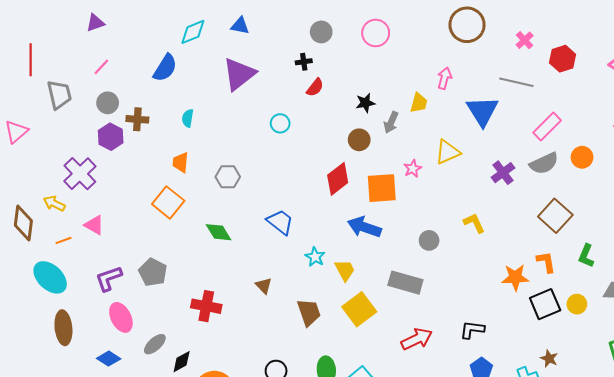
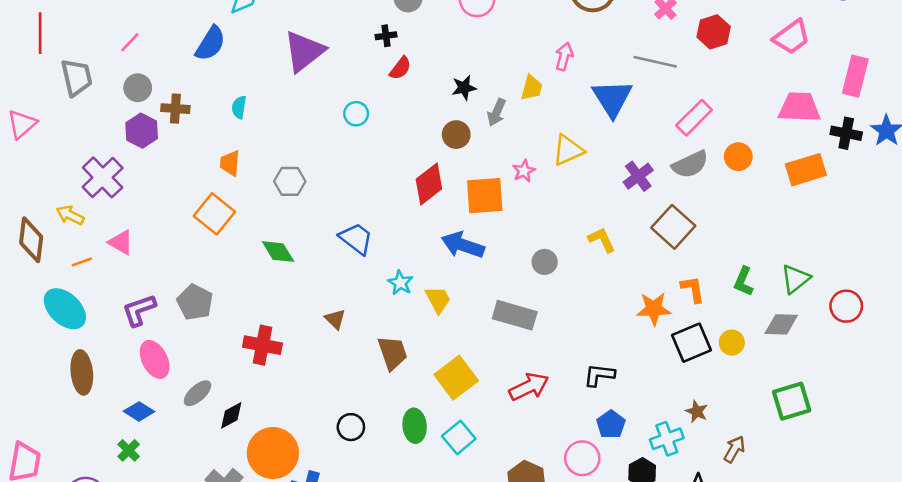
brown square: (555, 216) -> (673, 227), moved
yellow square: (359, 309) -> (456, 378), moved

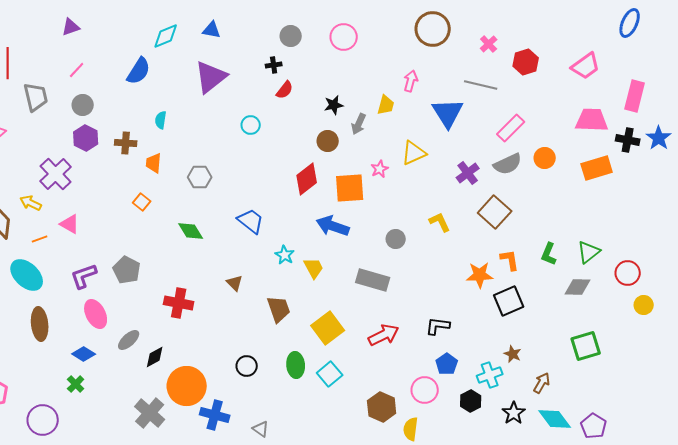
brown cross: (175, 109) -> (126, 143), moved
orange square: (214, 214) -> (142, 202), size x0.6
yellow circle: (732, 343) -> (644, 305), moved

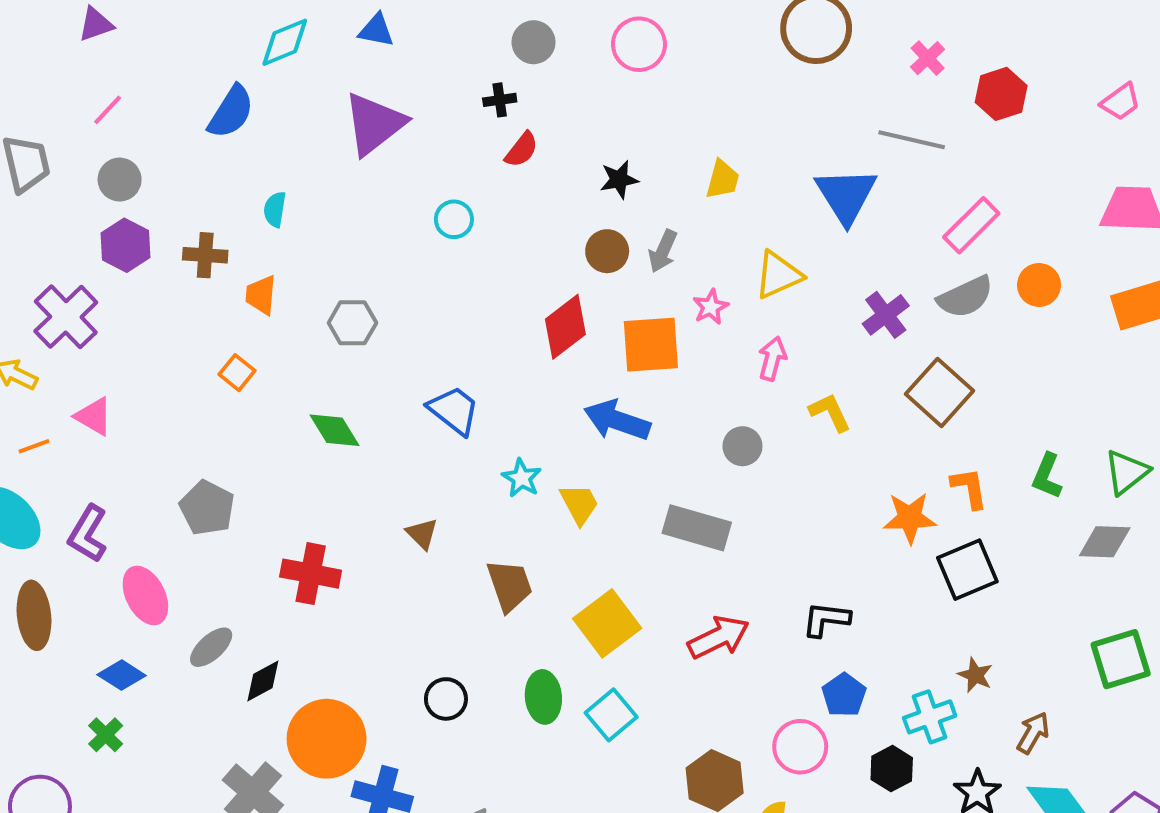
pink trapezoid: (586, 66) -> (1121, 102), size x0.7
pink arrow: (411, 81) -> (772, 359), moved
gray arrow: (359, 124) -> (663, 251), moved
purple L-shape: (84, 276) -> (88, 534), moved, turned -40

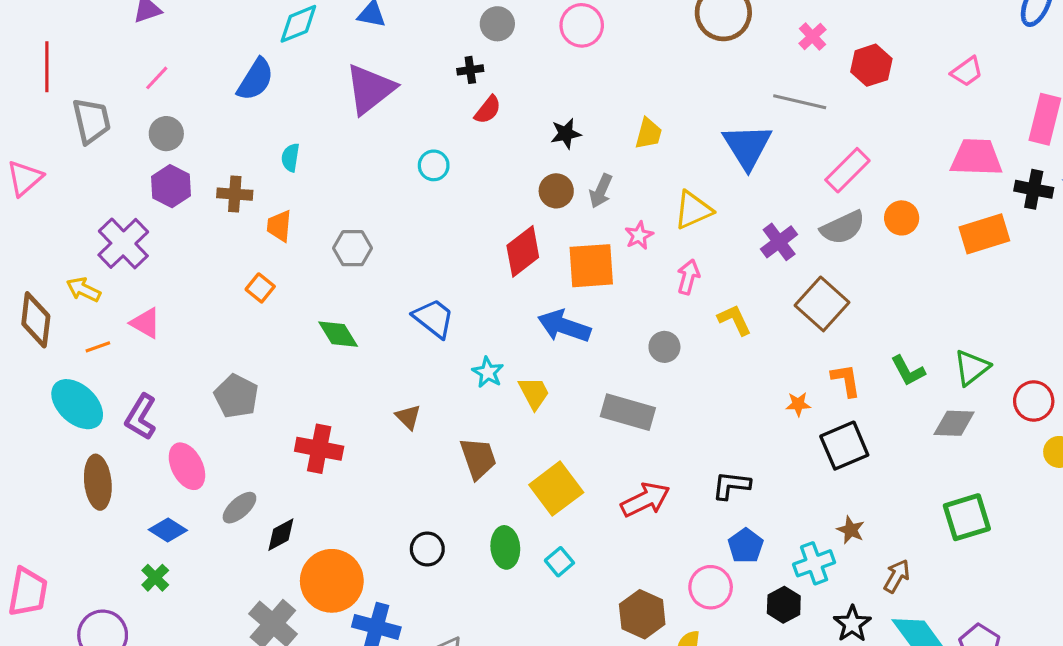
green L-shape: (1047, 476) -> (908, 371), turned -51
orange star: (910, 518) -> (798, 404), size x0.6
cyan square: (611, 715) -> (559, 562), size x0.7

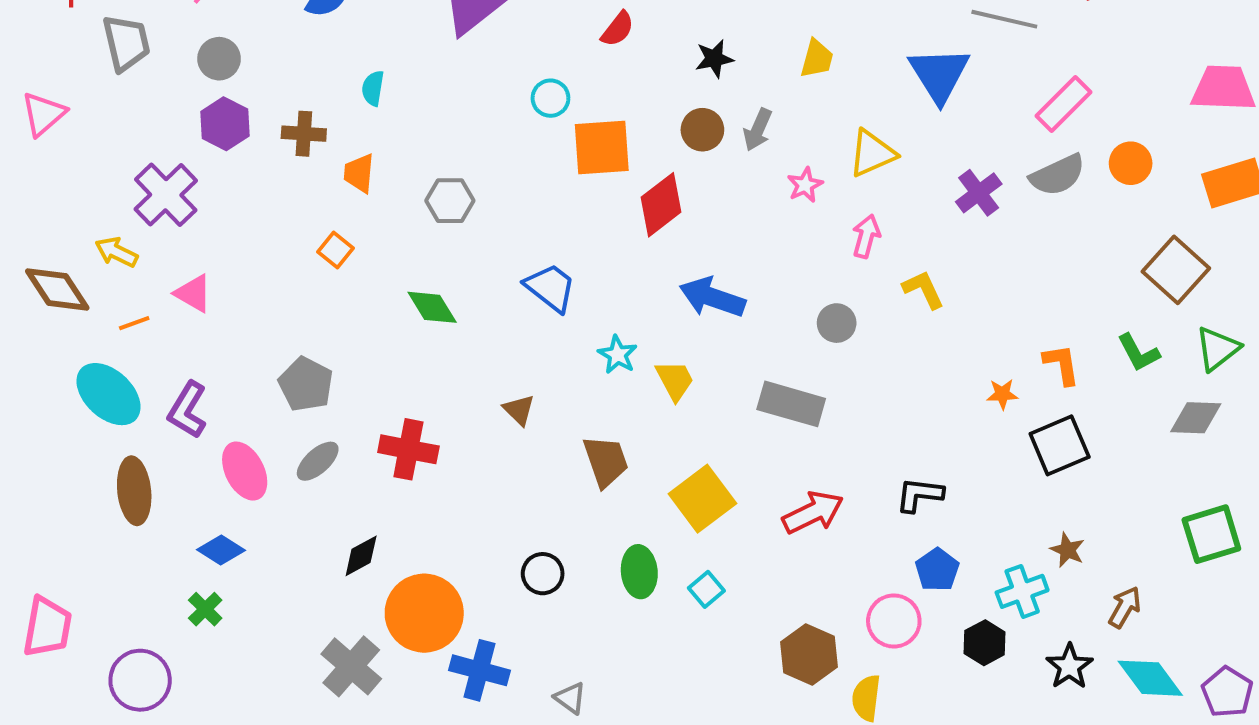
orange square: (591, 266) -> (602, 147), moved
brown square: (822, 304) -> (1176, 270), moved
brown diamond: (36, 320) -> (57, 290), turned -40
gray ellipse: (239, 508) -> (318, 461), moved

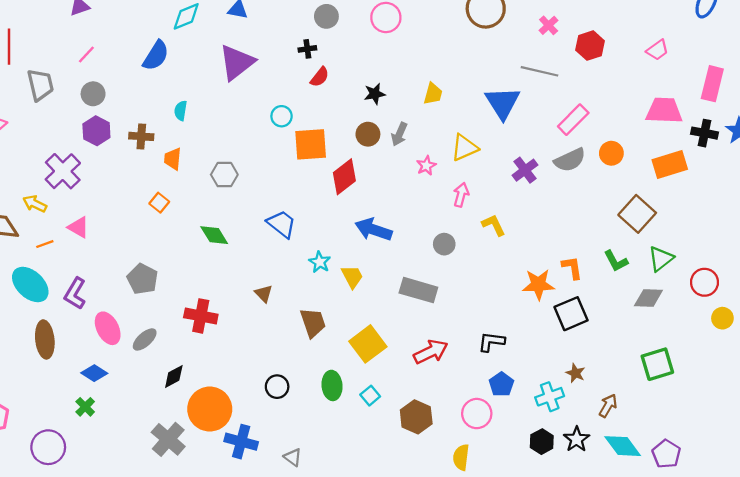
orange star: (1002, 394) -> (538, 285), size x1.8
gray ellipse: (318, 461) -> (145, 339), moved
black hexagon: (985, 643) -> (542, 442), moved
brown hexagon: (809, 655) -> (416, 417), moved

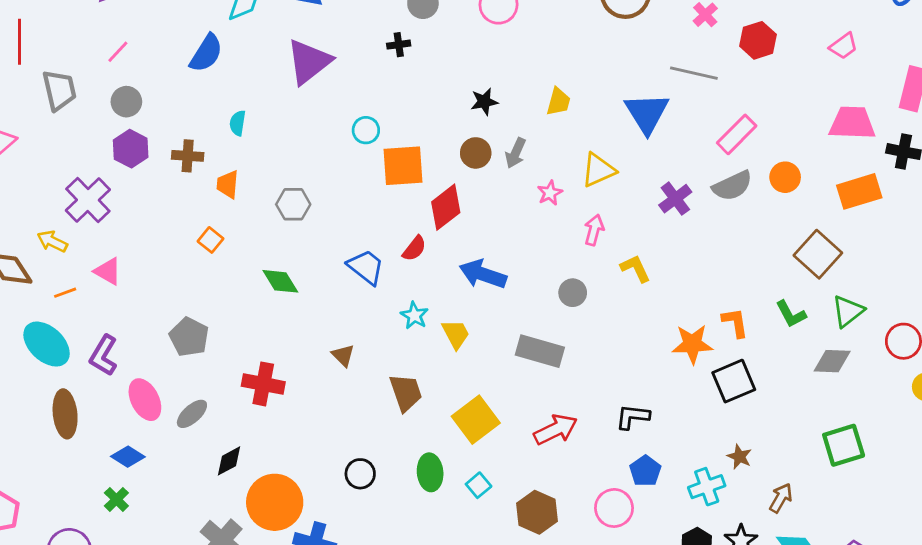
red semicircle: (320, 77) -> (414, 248), moved

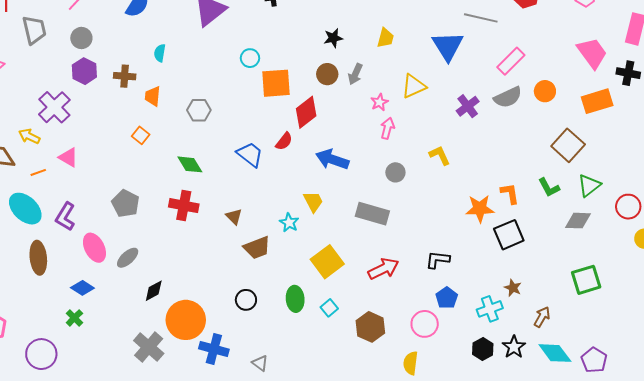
pink trapezoid: (852, 123) -> (592, 53), turned 52
pink arrow: (594, 230) -> (387, 128), moved
cyan star: (414, 316) -> (289, 223), moved
red cross: (263, 384) -> (184, 206), moved
brown trapezoid: (406, 392) -> (257, 248), moved, turned 88

